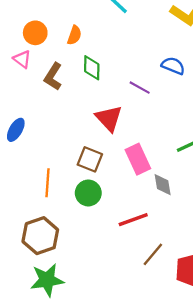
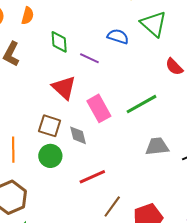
green diamond: (92, 68) -> (59, 42), moved
pink rectangle: (138, 159) -> (99, 108), moved
gray diamond: (163, 185) -> (78, 135), moved

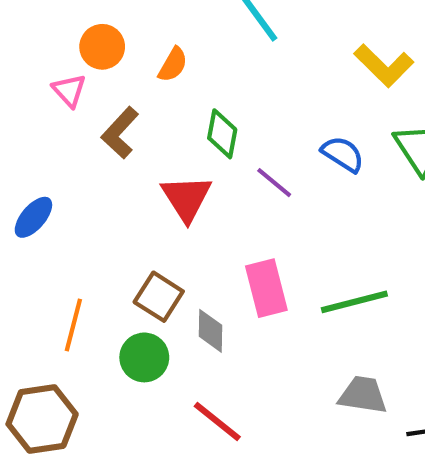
red triangle: (64, 88) -> (186, 198), moved
red line: (92, 177) -> (217, 421), turned 48

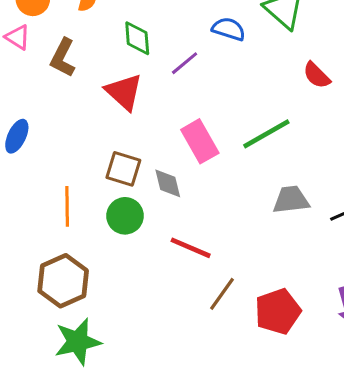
purple line: (274, 183) -> (185, 63), turned -64

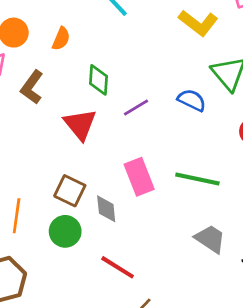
blue semicircle: (229, 29) -> (192, 100), moved
green line: (266, 134) -> (197, 179), turned 33
gray trapezoid: (291, 200) -> (210, 239), turned 32

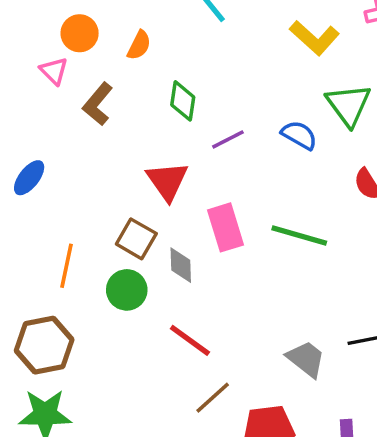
red triangle: (80, 124) -> (167, 181), moved
gray trapezoid: (210, 239) -> (306, 359), moved

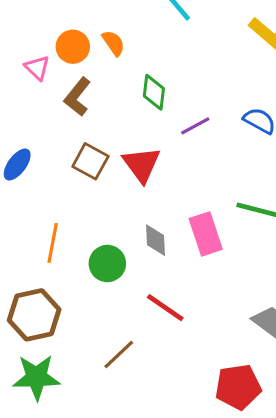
orange circle: (80, 33) -> (73, 47), moved
orange semicircle: (139, 45) -> (113, 43), turned -60
pink rectangle: (226, 227) -> (206, 234), moved
brown square: (136, 239) -> (90, 161), moved
brown line: (213, 398) -> (119, 354), moved

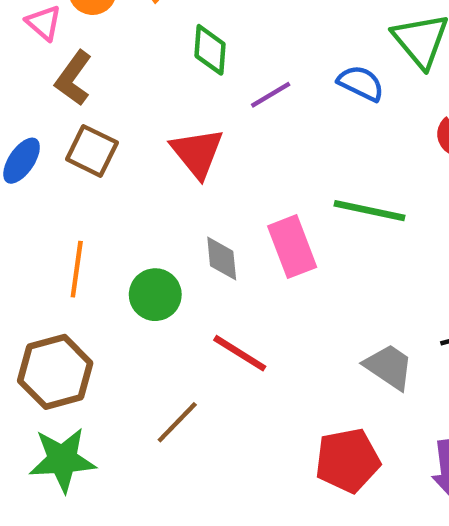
brown L-shape: (77, 97) -> (73, 78), moved
brown square: (90, 161) -> (92, 151), moved

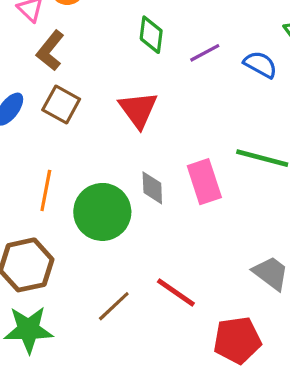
purple line: (271, 95) -> (205, 53), moved
green circle: (155, 295) -> (102, 212), size x1.5
red line: (240, 353) -> (176, 293), moved

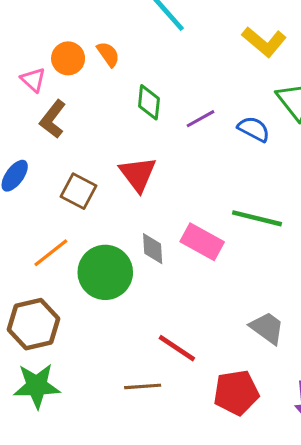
brown square: (61, 104) -> (78, 191), moved
pink rectangle: (204, 182) -> (202, 242), turned -42
orange line: (46, 190) -> (51, 253), turned 42
brown line: (114, 306) -> (143, 386), moved, turned 40

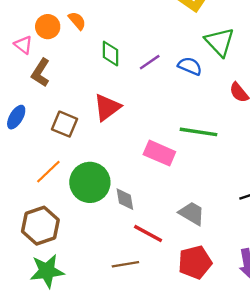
red triangle: (138, 174) -> (107, 107), turned 36
gray diamond: (153, 249) -> (125, 199), moved
gray trapezoid: (267, 328) -> (192, 213), moved

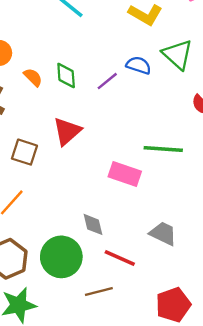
orange semicircle: (77, 21) -> (33, 77), moved
blue semicircle: (190, 66) -> (139, 65), moved
green circle: (90, 182) -> (61, 257), moved
red pentagon: (195, 262) -> (173, 305), moved

